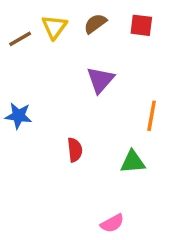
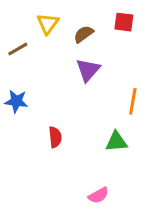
brown semicircle: (95, 24) -> (84, 34), moved
brown line: (20, 39) -> (18, 49), moved
red semicircle: (75, 150) -> (55, 137), moved

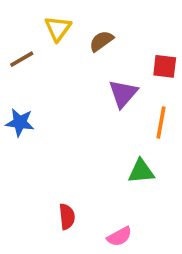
red square: (124, 22) -> (165, 66), moved
purple triangle: (88, 70) -> (123, 94), moved
red semicircle: (55, 137) -> (67, 217), moved

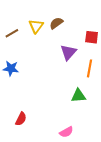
yellow triangle: (58, 28) -> (36, 26), moved
red semicircle: (67, 217) -> (21, 119), moved, turned 32

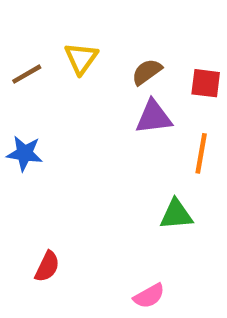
brown semicircle: (56, 23) -> (147, 72), moved
purple triangle: (68, 52) -> (154, 117), turned 42

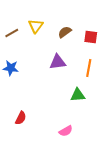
purple triangle: (154, 117) -> (58, 62), moved

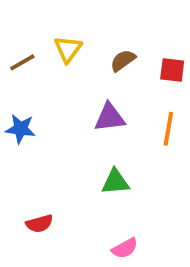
green triangle: (78, 95) -> (115, 182), moved
red semicircle: (21, 118) -> (39, 224), turned 48

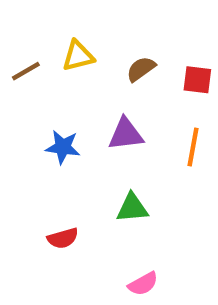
yellow triangle: (68, 49) -> (78, 56), turned 40
blue star: (20, 129) -> (63, 147), moved
red semicircle: (39, 224) -> (63, 238), moved

